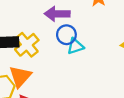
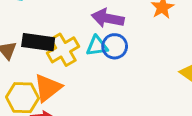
cyan triangle: (75, 46) -> (97, 46), moved

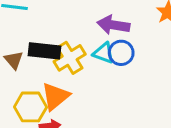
cyan triangle: (97, 46) -> (103, 53), turned 30

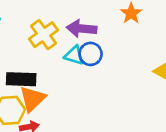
black rectangle: (45, 51) -> (21, 79), moved
yellow cross: (70, 58) -> (43, 35), moved

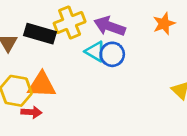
black rectangle: (21, 79) -> (40, 34), moved
orange triangle: (32, 99) -> (42, 85), turned 32

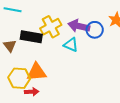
blue circle: (112, 54) -> (95, 30), moved

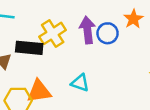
purple arrow: (79, 26) -> (87, 30), turned 75
cyan triangle: (71, 45) -> (80, 83), moved

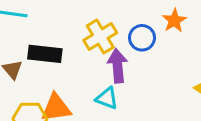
purple arrow: (87, 30) -> (117, 66), moved
yellow cross: (53, 33) -> (100, 37), moved

